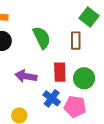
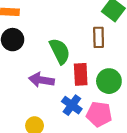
green semicircle: (42, 38) -> (60, 51), moved

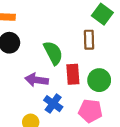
blue cross: (72, 105) -> (53, 104), moved

